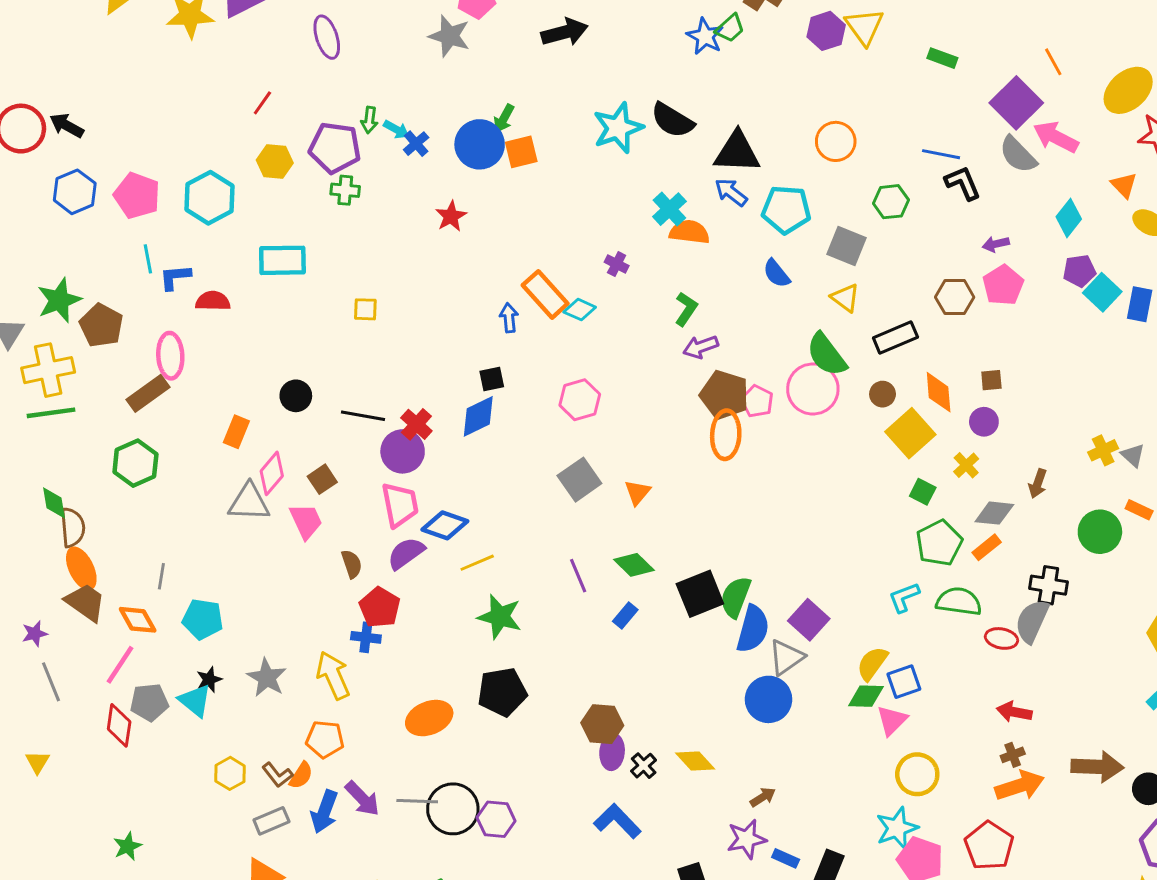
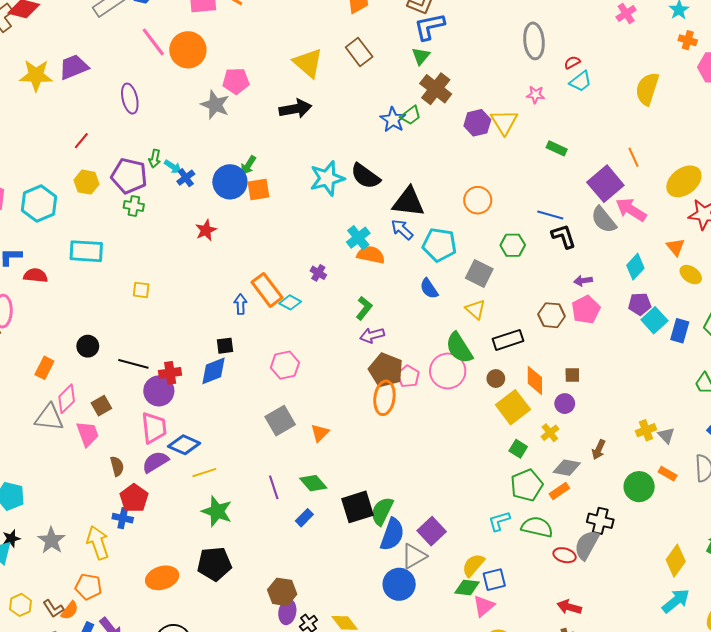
red cross: (416, 424) -> (170, 373), turned 35

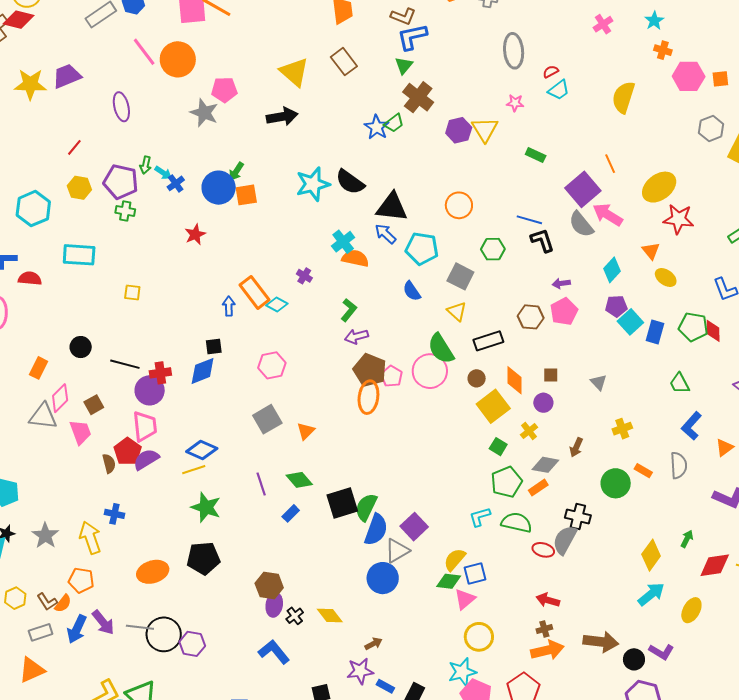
gray triangle: (666, 435) -> (598, 382), moved
blue diamond: (184, 445) -> (202, 450), moved
red pentagon: (134, 498) -> (128, 451), moved

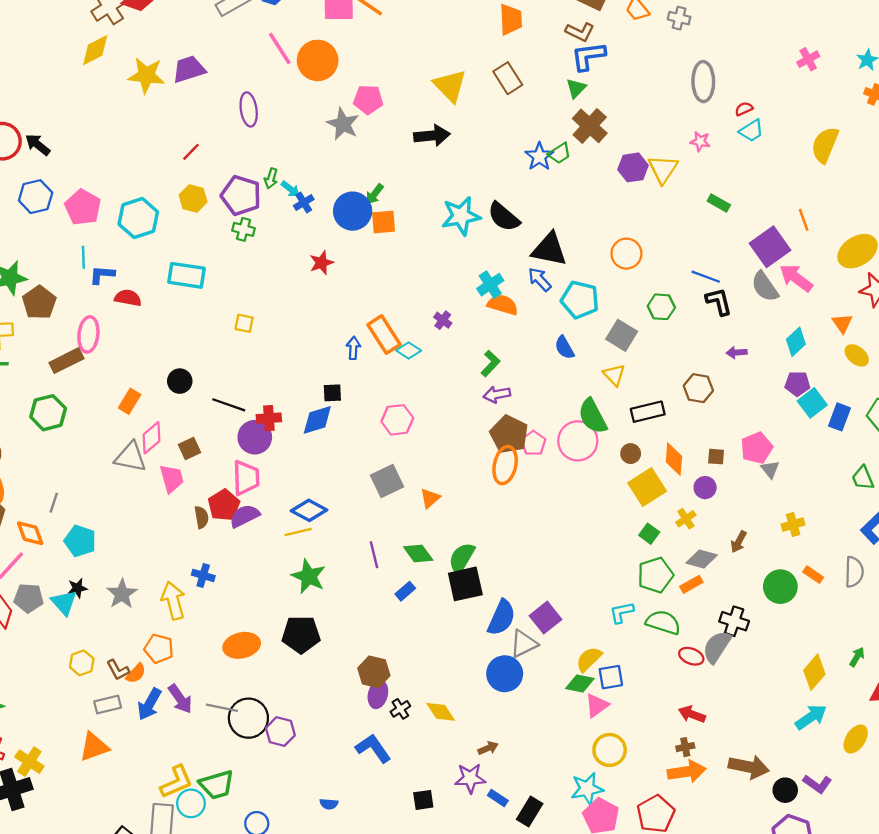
pink pentagon: (564, 312) -> (757, 448), moved
green semicircle: (366, 507) -> (462, 558), moved

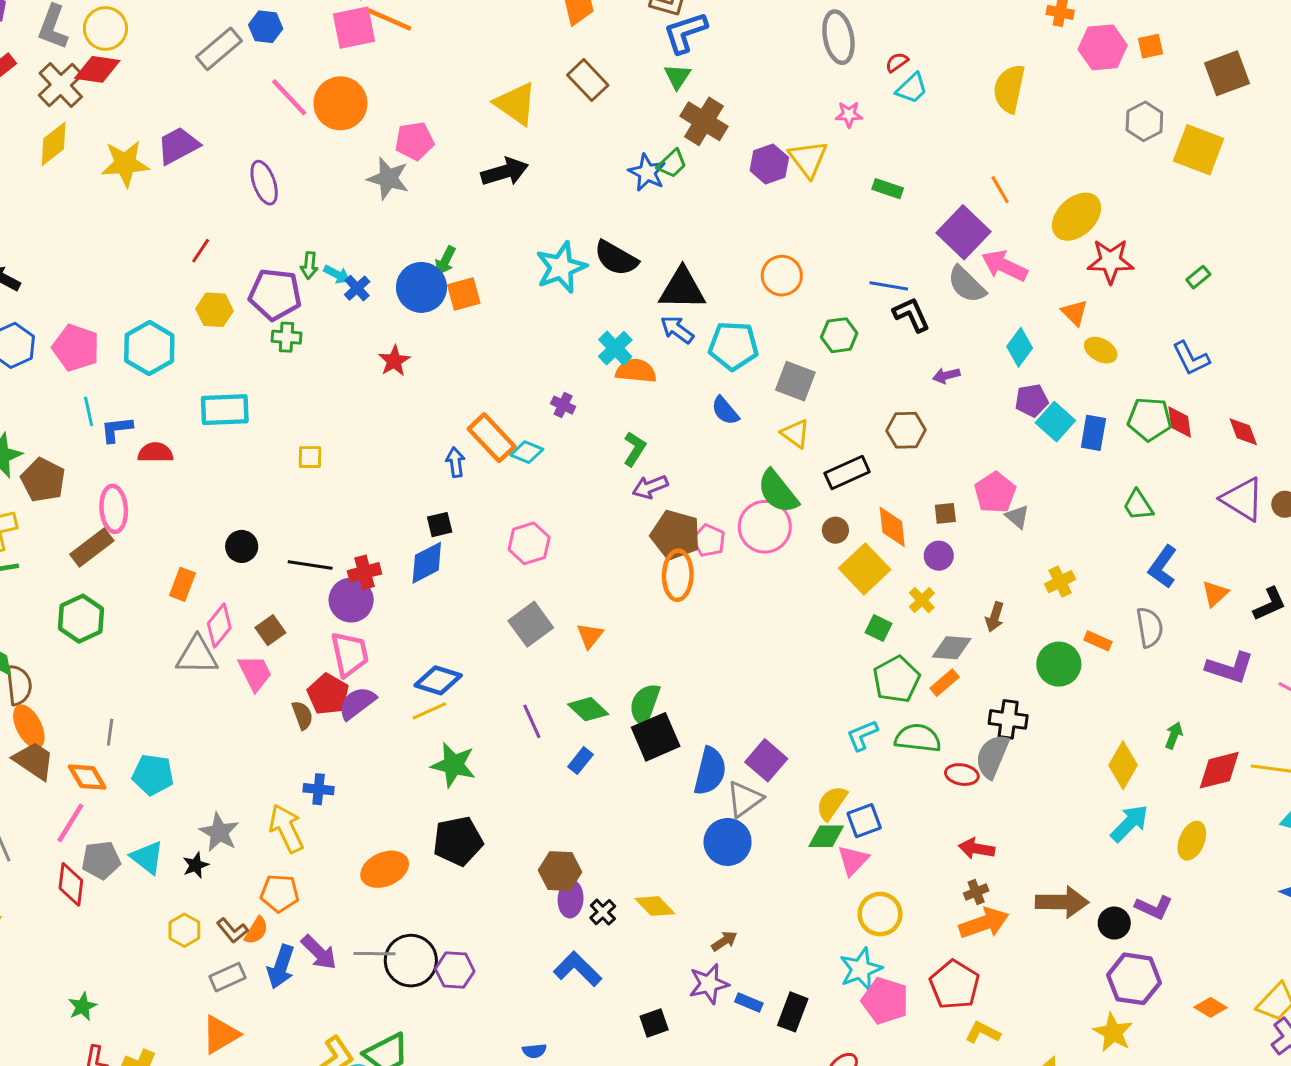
black star: (77, 588) -> (196, 865), moved

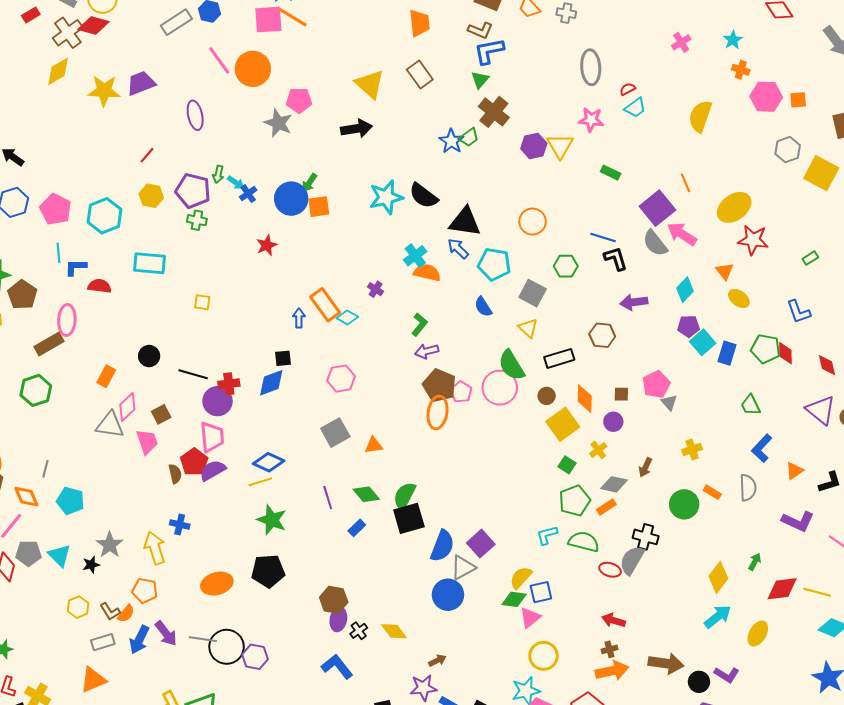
pink star: (849, 114) -> (591, 120), size x1.4
purple arrow: (946, 375) -> (634, 302), size x1.5
orange triangle: (590, 636) -> (374, 445), turned 36

